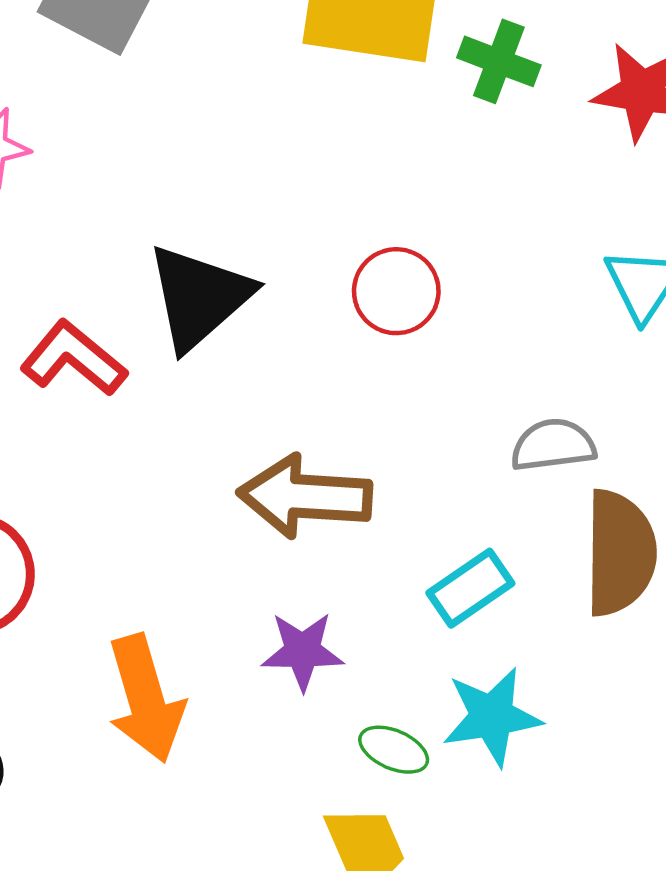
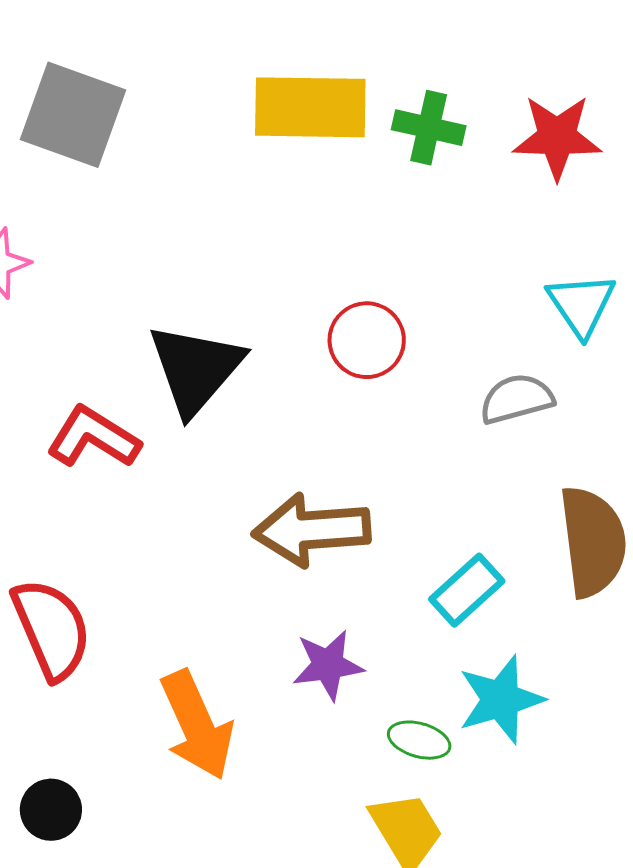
gray semicircle: (553, 445) -> (517, 399), moved

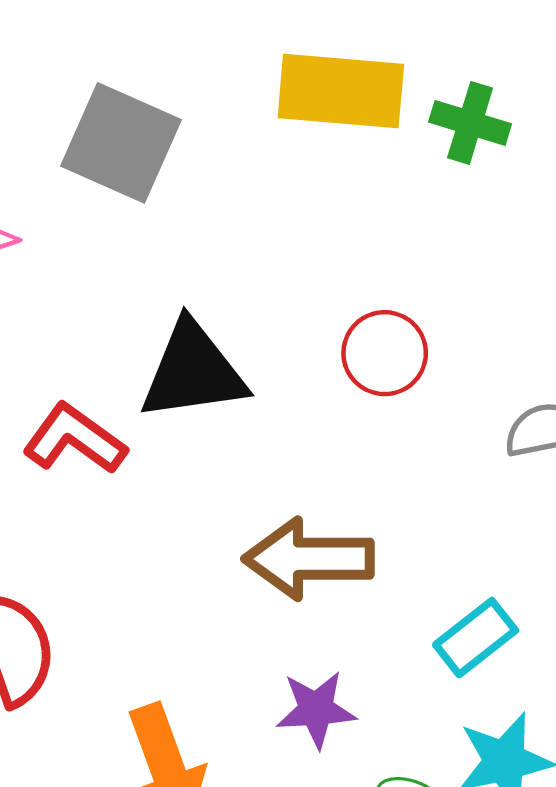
gray square: (73, 115) -> (121, 143), moved
black triangle: (196, 369) -> (193, 371), turned 37

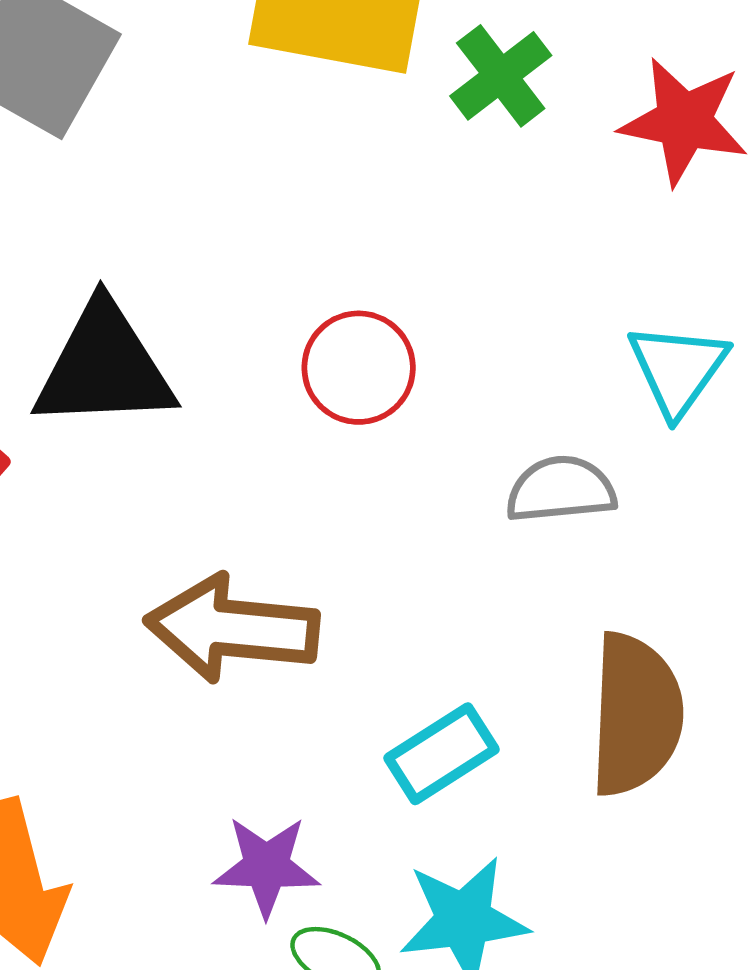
green cross: (470, 123) -> (501, 76), turned 30
purple star: (316, 709) -> (266, 866), moved

